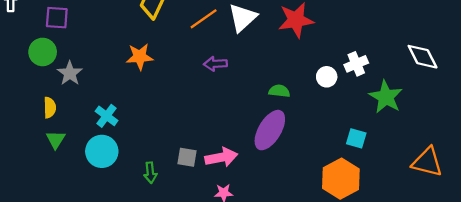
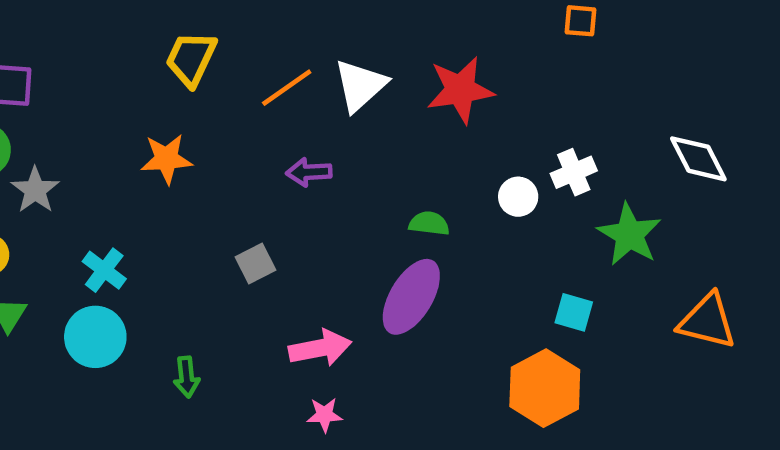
gray square: (187, 157) -> (256, 263), moved, turned -36
orange triangle: (427, 162) -> (707, 321), moved

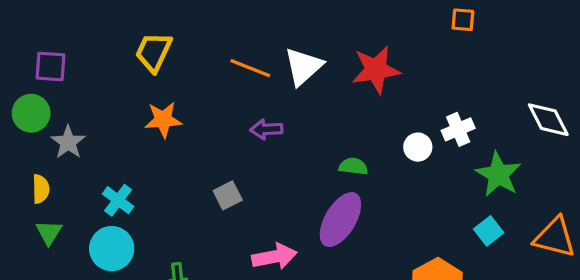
yellow trapezoid: (191, 59) -> (154, 52), moved
orange line: (287, 88) -> (250, 68), turned 57
cyan square: (574, 312) -> (489, 231), moved, turned 36

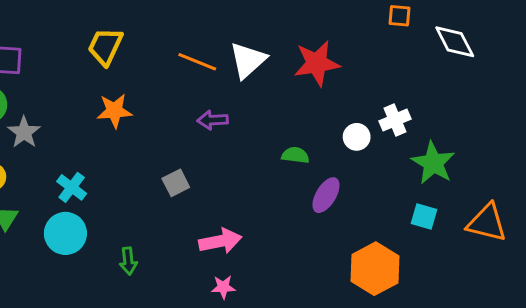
white diamond: (548, 120) -> (455, 42), moved
purple ellipse: (340, 220) -> (326, 195), moved, size x0.7
cyan square: (489, 231) -> (424, 217), turned -36

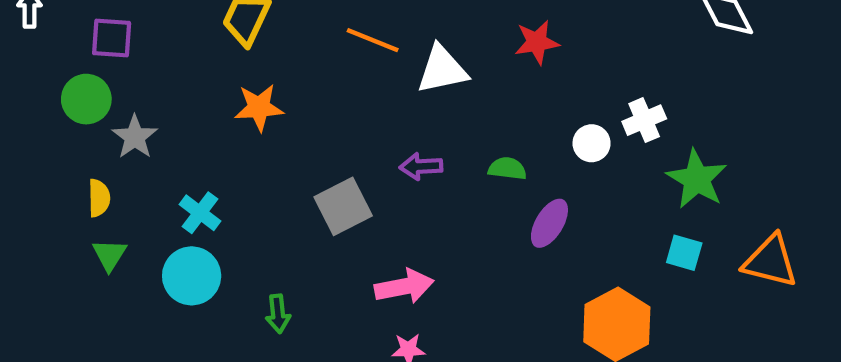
white triangle: (248, 60) -> (442, 70), moved, turned 30
red star: (317, 63) -> (537, 42), size x0.7
purple arrow: (213, 120) -> (421, 166), moved
gray square: (176, 183) -> (343, 206), size x1.5

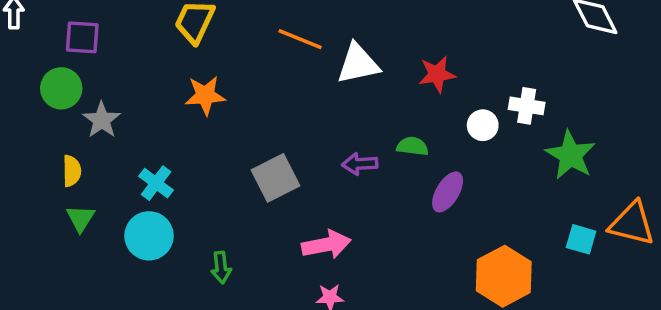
red star: (537, 42) -> (437, 74), moved
white cross: (644, 120) -> (527, 106), turned 32
purple arrow: (421, 166) -> (360, 164), moved
cyan square: (684, 253) -> (581, 239), moved

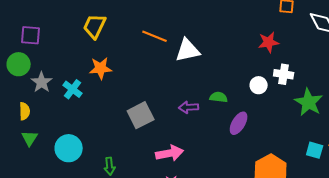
red star: (437, 74) -> (269, 42), moved
cyan cross: (156, 183) -> (73, 89), moved

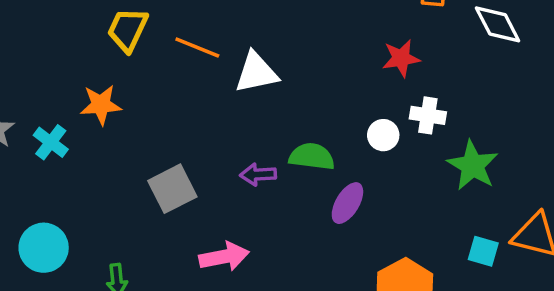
yellow trapezoid: (95, 26) -> (128, 30), moved
green semicircle: (219, 97) -> (312, 157), size x1.4

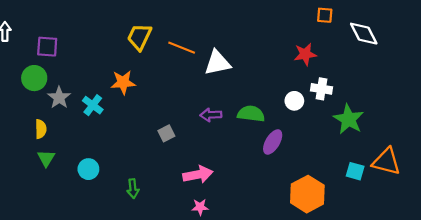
purple arrow: (258, 174) -> (211, 115), moved
gray square: (172, 189) -> (166, 133), size x0.6
cyan circle: (44, 248) -> (88, 169), size x0.7

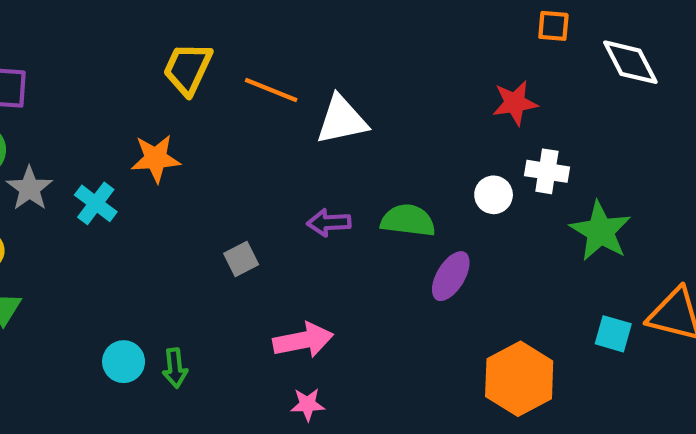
cyan circle: (88, 169) -> (124, 362), moved

